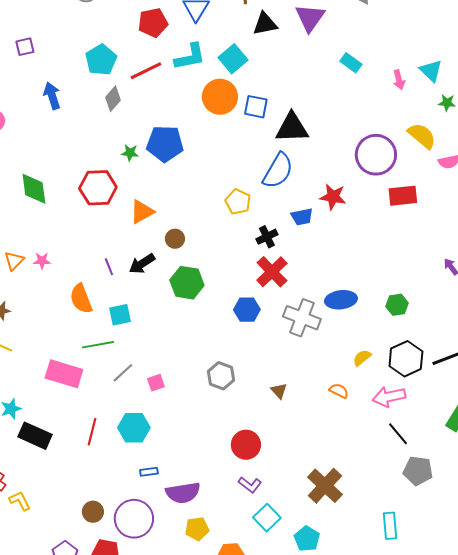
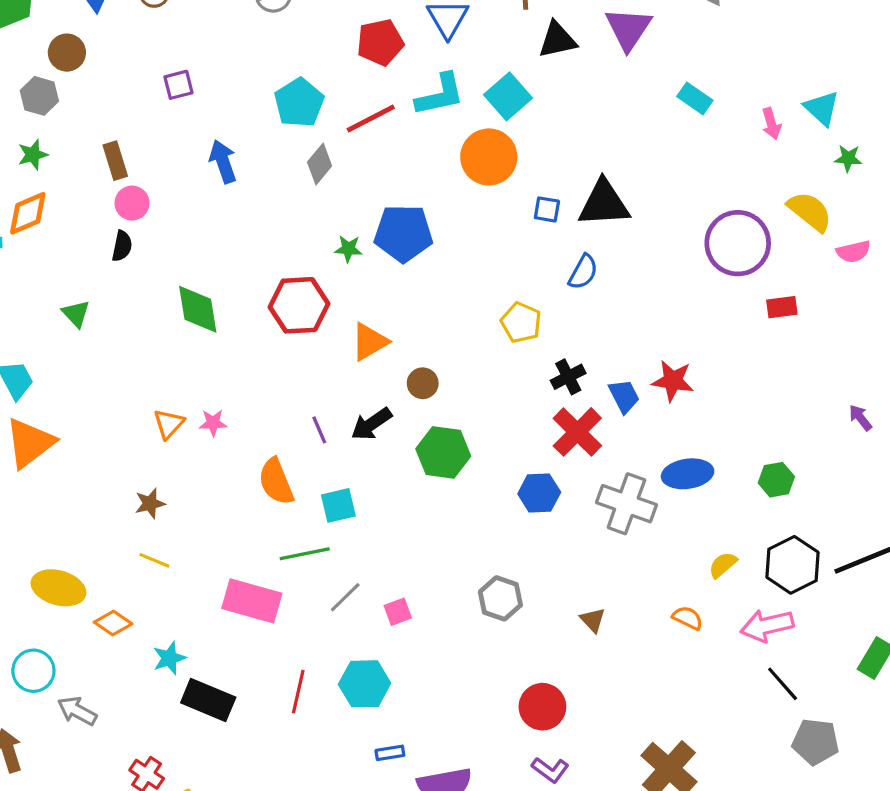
blue square: (256, 107) -> (547, 209), moved, size x0.7
blue semicircle: (278, 171) -> (583, 272), size x0.6
red rectangle: (403, 196) -> (782, 307), size x0.7
red star: (333, 197) -> (673, 381), moved
blue trapezoid: (302, 217) -> (624, 396), moved, turned -105

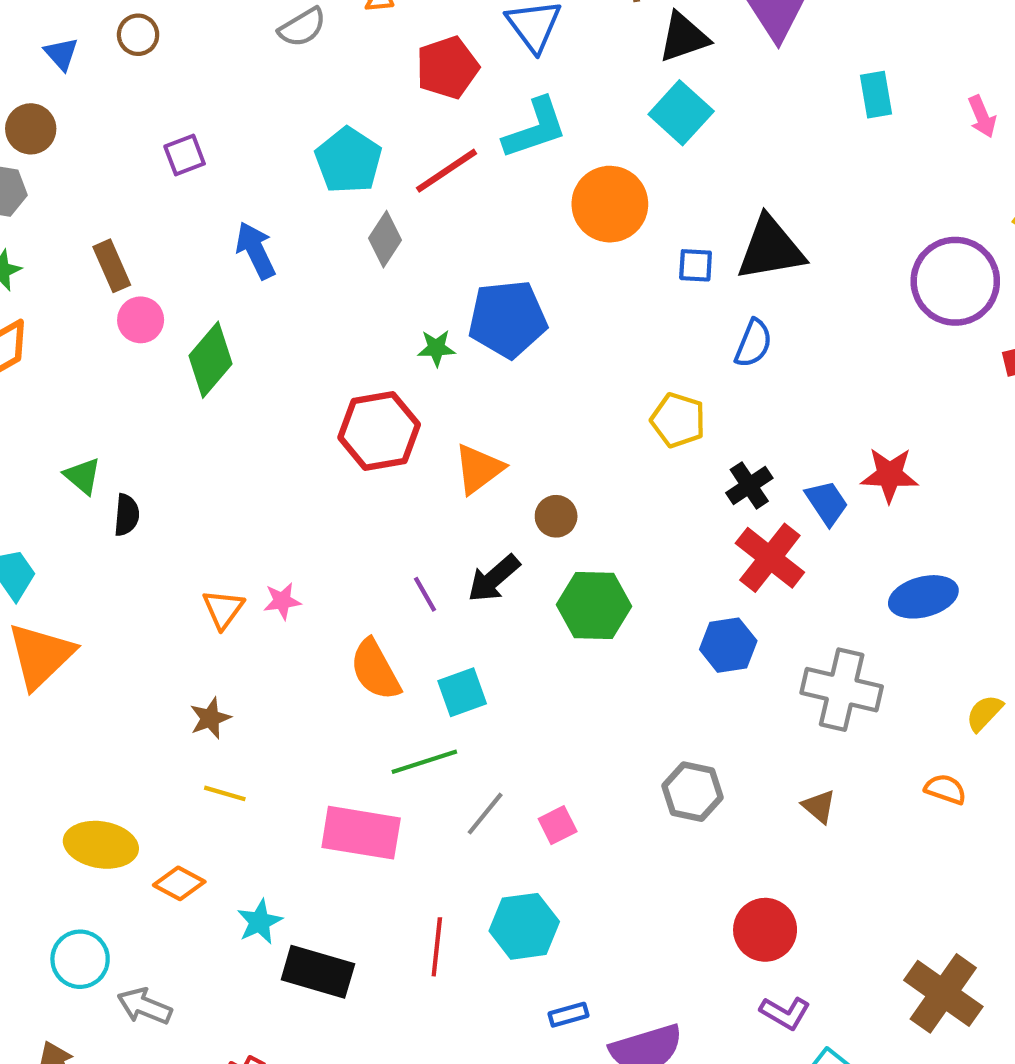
cyan square: (508, 96) -> (681, 113), moved
cyan rectangle: (695, 98) -> (876, 95), turned 52
black semicircle: (122, 246) -> (127, 515), moved
green diamond: (198, 309) -> (210, 360), moved, turned 56
gray cross: (626, 504) -> (842, 690), moved

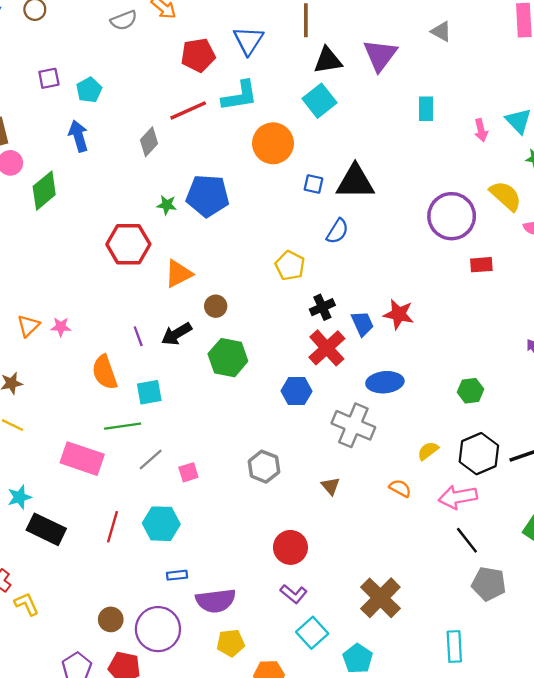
cyan pentagon: (348, 160) -> (89, 90), moved, size x0.7
blue ellipse: (923, 597) -> (385, 382), moved

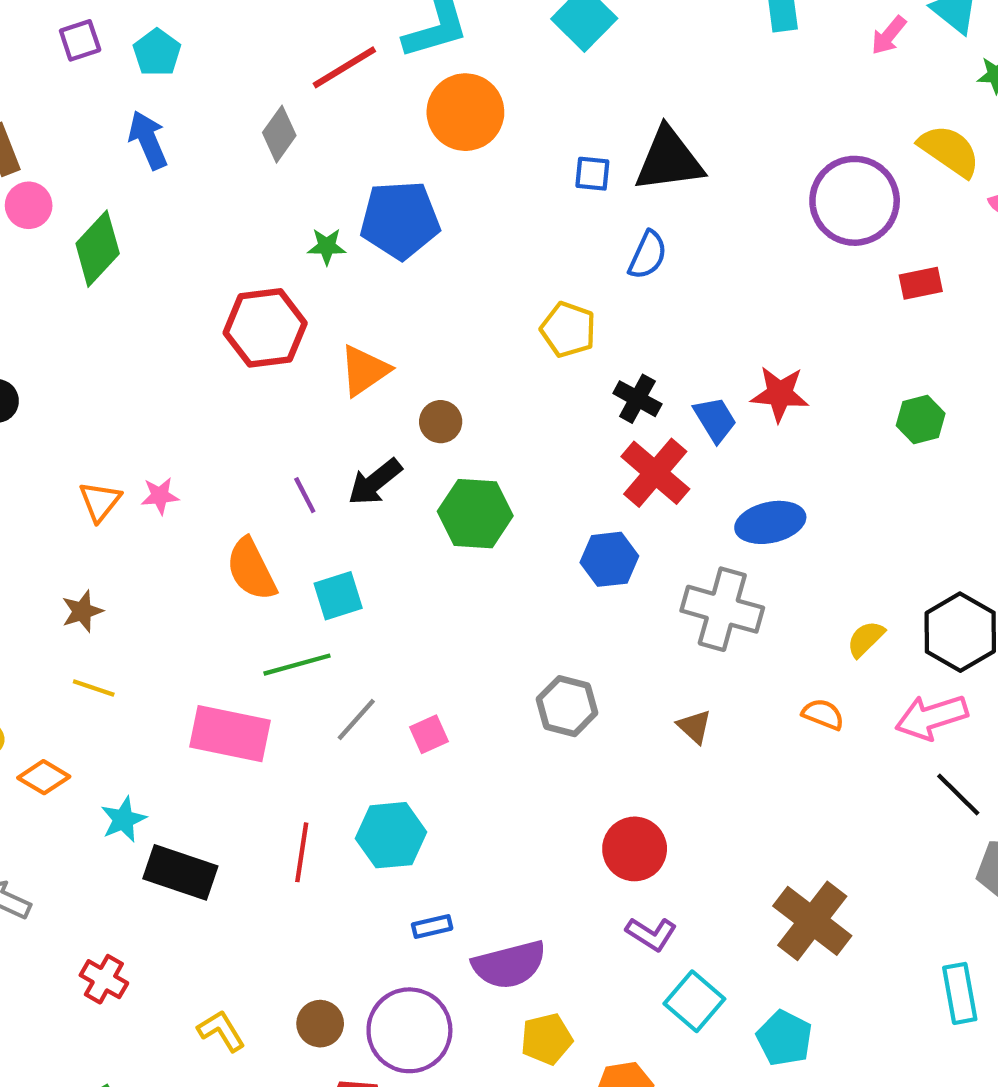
pink arrow: (481, 130) -> (889, 35), turned 60
orange circle: (273, 143) -> (465, 112), moved
black cross: (322, 307) -> (637, 399), turned -30
green hexagon: (470, 391) -> (921, 420), moved
yellow L-shape: (27, 604) -> (221, 1031), moved

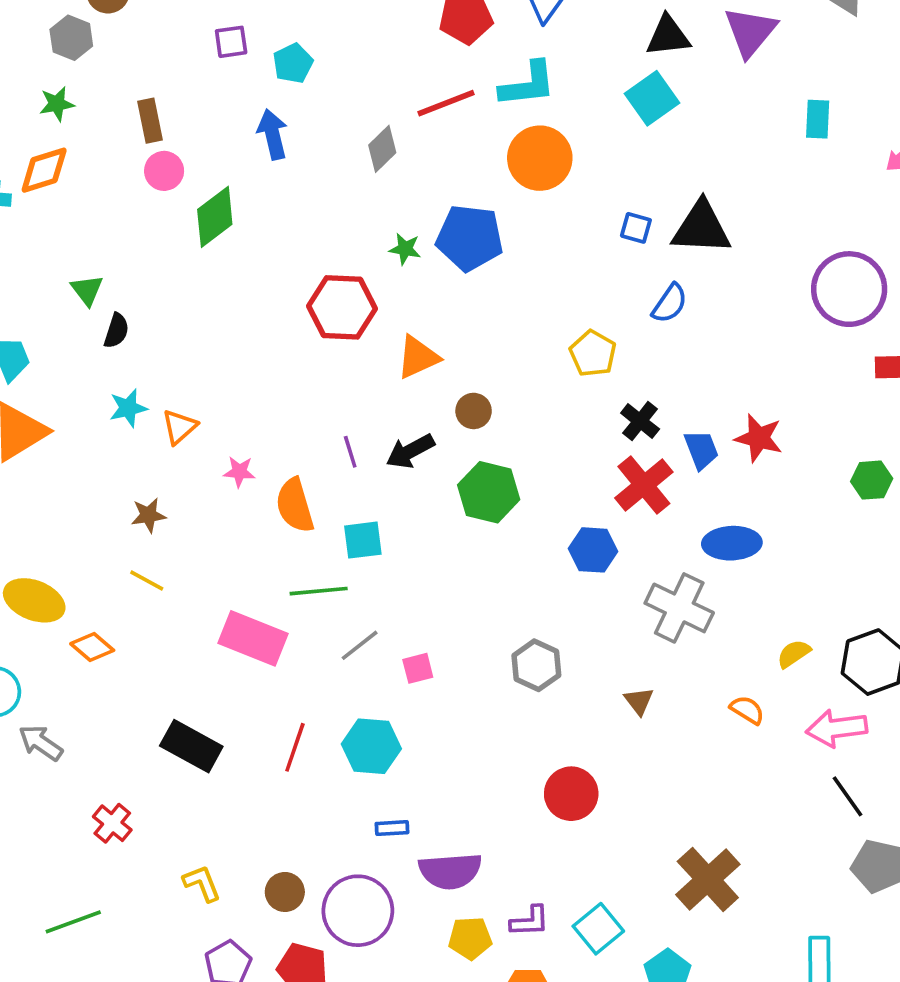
pink star: (160, 496) -> (239, 472), moved
cyan star: (123, 819) -> (128, 408), moved
purple L-shape: (651, 934) -> (530, 921), moved, turned -45

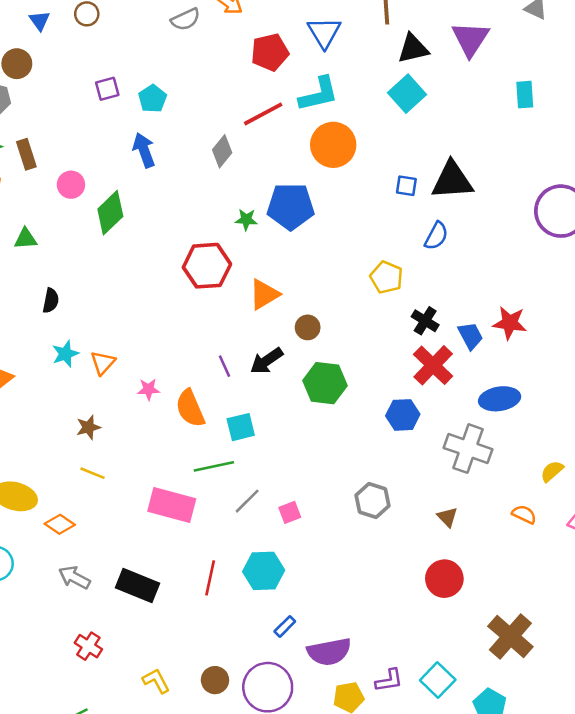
brown rectangle: (150, 121) -> (26, 154), moved
green triangle: (87, 290) -> (25, 239), moved, turned -50
gray arrow: (41, 743) -> (74, 577), moved
red circle: (571, 794) -> (444, 579), moved
blue rectangle: (392, 828) -> (285, 626), turned -35

